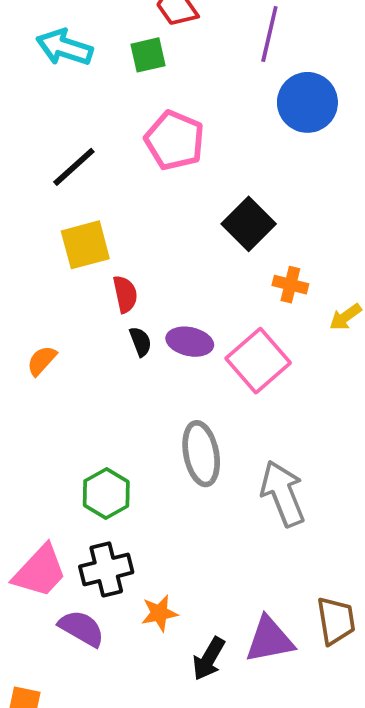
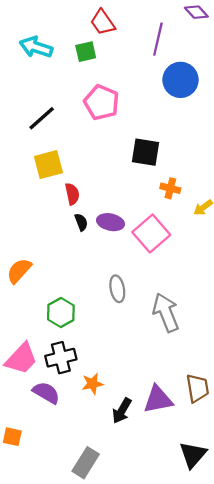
black square: (249, 224) -> (146, 152), turned -36
orange semicircle: (42, 361) -> (19, 271), moved, size x1.4
gray ellipse: (201, 454) -> (117, 289), size x0.7

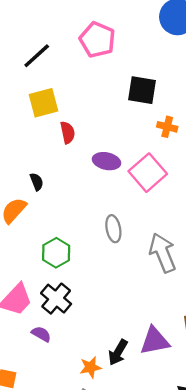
black semicircle: (81, 222) -> (37, 182), moved
black cross: (61, 358) -> (56, 299), turned -36
orange star: (92, 384) -> (90, 367), moved
purple semicircle: (46, 393) -> (41, 334), size x0.7

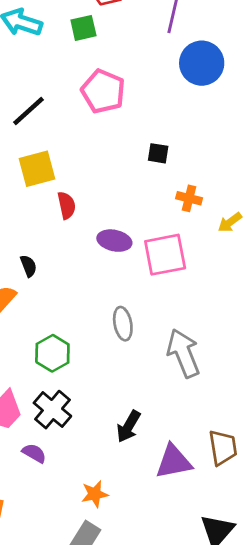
black square: (142, 90) -> (158, 153), size x0.6
pink square: (148, 173) -> (165, 255), turned 30
black arrow: (118, 352) -> (128, 426), moved

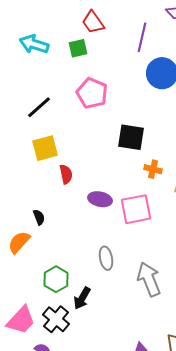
black square: (158, 153) -> (131, 137), size x1.8
black arrow: (128, 426) -> (82, 298), moved

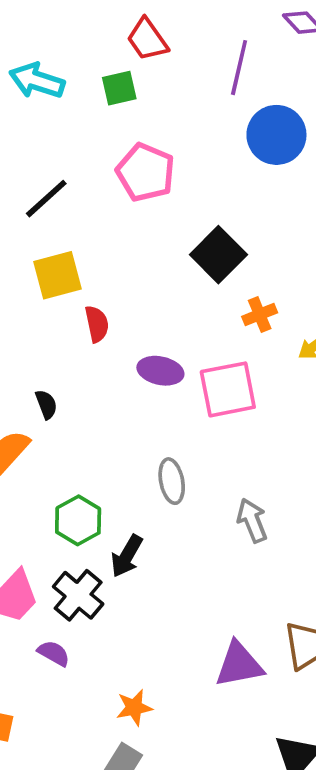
black square: (131, 137) -> (218, 255), turned 36
orange cross: (153, 169) -> (260, 315), turned -36
gray arrow: (149, 279) -> (252, 520), size x0.7

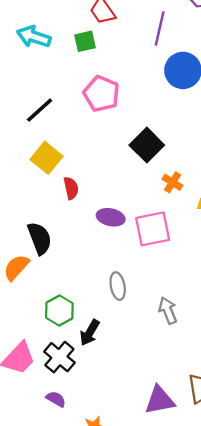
yellow square: (58, 275) -> (47, 158), turned -36
orange cross: (260, 315) -> (172, 182), turned -36
black semicircle: (46, 404) -> (40, 238), size x1.8
purple semicircle: (54, 653) -> (56, 399), moved

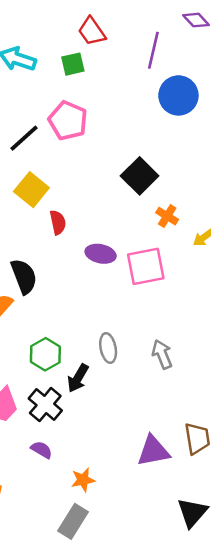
pink pentagon: (101, 94) -> (68, 121), moved
gray ellipse: (118, 286) -> (108, 348), moved

